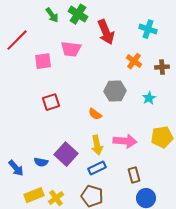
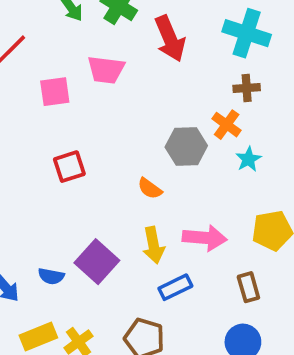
cyan cross: (148, 29) -> (247, 33), size x1.4
orange cross: (134, 61) -> (227, 125), moved
brown cross: (162, 67) -> (247, 88), moved
blue rectangle: (97, 168) -> (175, 287), moved
brown rectangle: (134, 175) -> (248, 287), moved

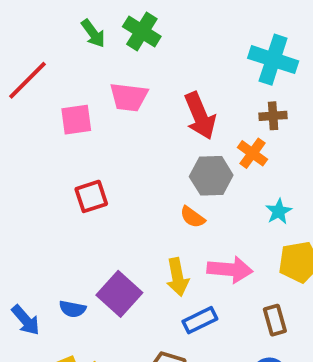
red arrow: (170, 39) -> (200, 116), moved
cyan star: (248, 159) -> (279, 211), moved
orange semicircle: (150, 188) -> (192, 217), moved

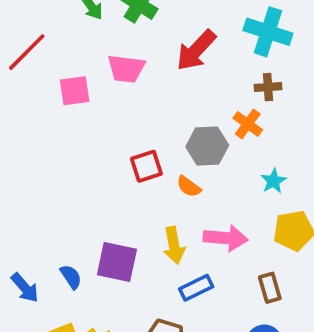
red arrow: (200, 116) -> (196, 50), moved, turned 66
red square: (91, 196) -> (146, 166), moved
purple square: (119, 294) -> (117, 262), turned -30
blue semicircle: (72, 309) -> (71, 277), turned -135

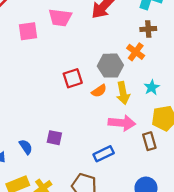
orange semicircle: (189, 187) -> (99, 91), turned -70
yellow arrow: (174, 245) -> (123, 93), moved
purple square: (117, 262) -> (54, 138), size x0.6
brown rectangle: (270, 288) -> (149, 141), moved

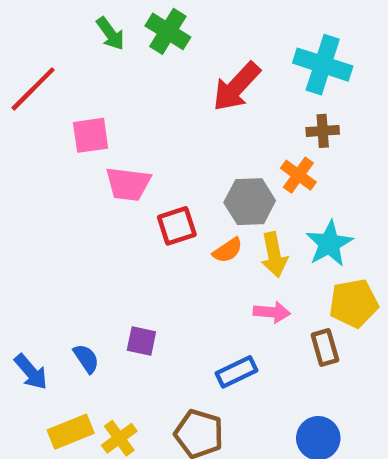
pink trapezoid: (60, 18) -> (128, 184), moved
cyan star: (152, 87) -> (329, 244), size x1.5
pink arrow: (122, 123) -> (272, 312), size x0.7

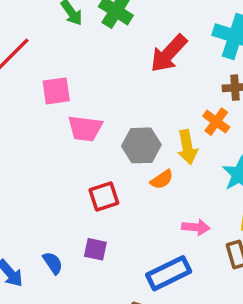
gray hexagon: (250, 202) -> (141, 145), moved
red square: (177, 226) -> (104, 197), moved
yellow arrow: (274, 255) -> (187, 147), moved
blue rectangle: (236, 372) -> (169, 273), size x1.4

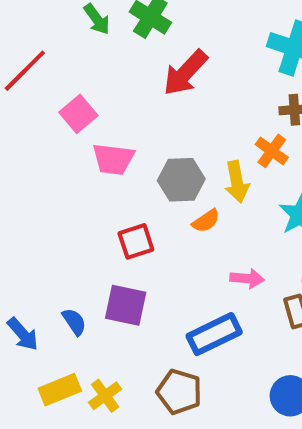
red arrow: (169, 53) -> (185, 73), moved
pink square: (56, 91) -> (78, 114), turned -32
purple square: (95, 249) -> (126, 305), size x1.5

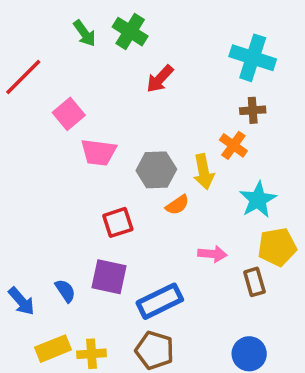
red arrow: (185, 73) -> (160, 79), size x0.7
blue rectangle: (214, 334) -> (160, 301), moved
yellow cross: (105, 396) -> (92, 354), turned 32

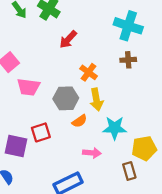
orange cross: (233, 145) -> (89, 72), moved
cyan star: (258, 200) -> (115, 128), moved, turned 30
pink arrow: (212, 254) -> (92, 153), moved
purple square: (109, 277) -> (16, 146), moved

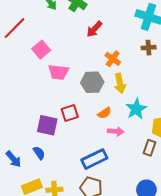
orange semicircle: (79, 121) -> (105, 113), moved
cyan star: (115, 128) -> (136, 109), turned -30
brown rectangle: (129, 171) -> (150, 148), turned 35

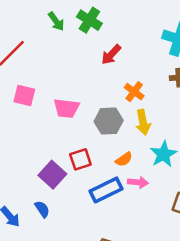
pink square: (41, 50) -> (24, 95), moved, turned -36
purple square: (47, 125) -> (52, 175), turned 30
blue rectangle: (94, 159) -> (106, 190), moved

